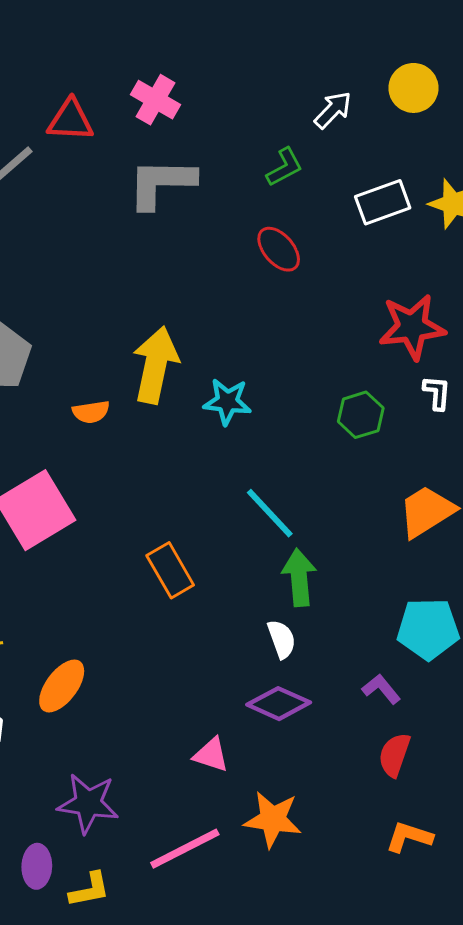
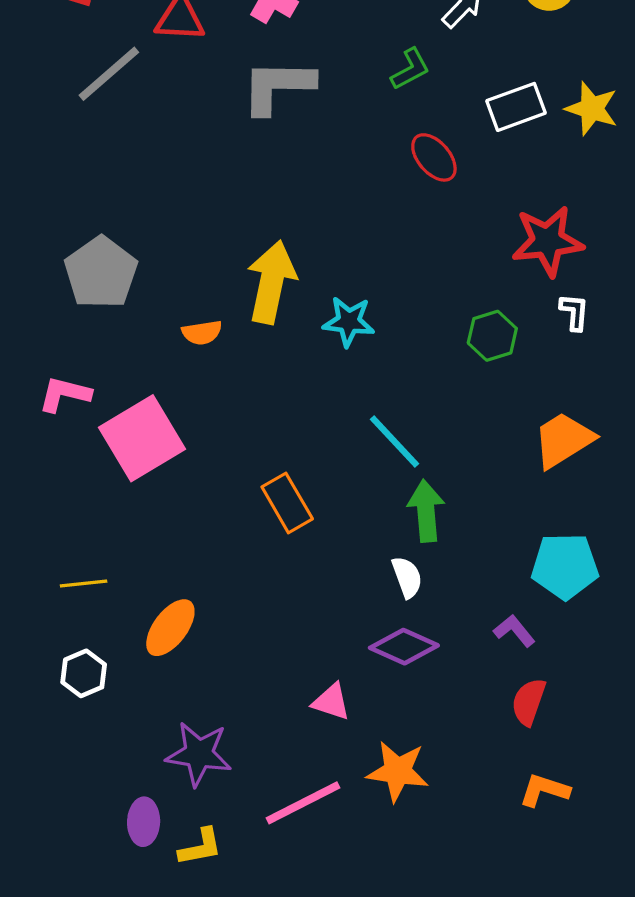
red ellipse: (279, 249) -> (434, 157), moved

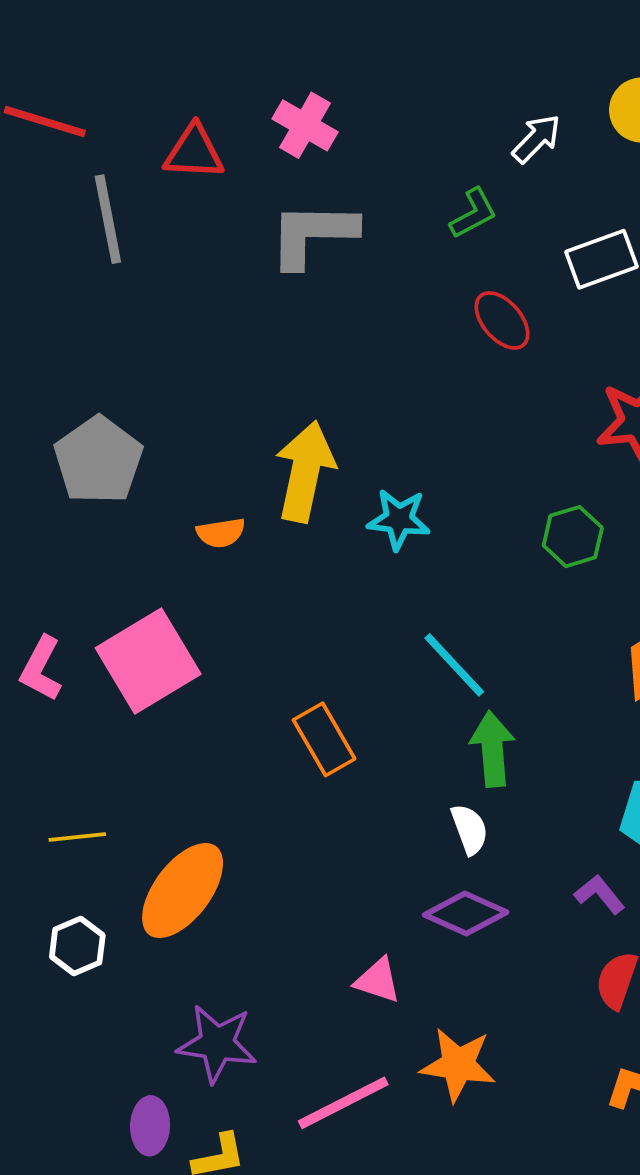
gray line: (109, 74) -> (108, 219), turned -60
pink L-shape: (65, 394) -> (41, 669), moved, turned -76
orange ellipse: (170, 628) -> (183, 891), size x1.4

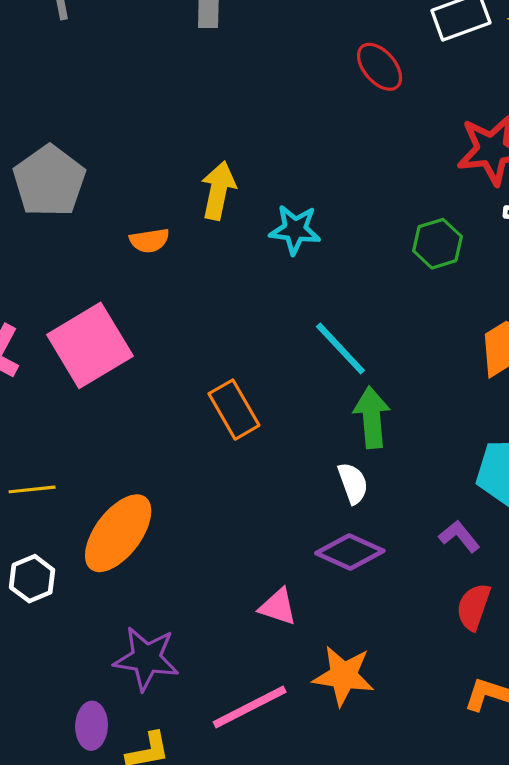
yellow arrow: (305, 472) -> (218, 190), size x0.7

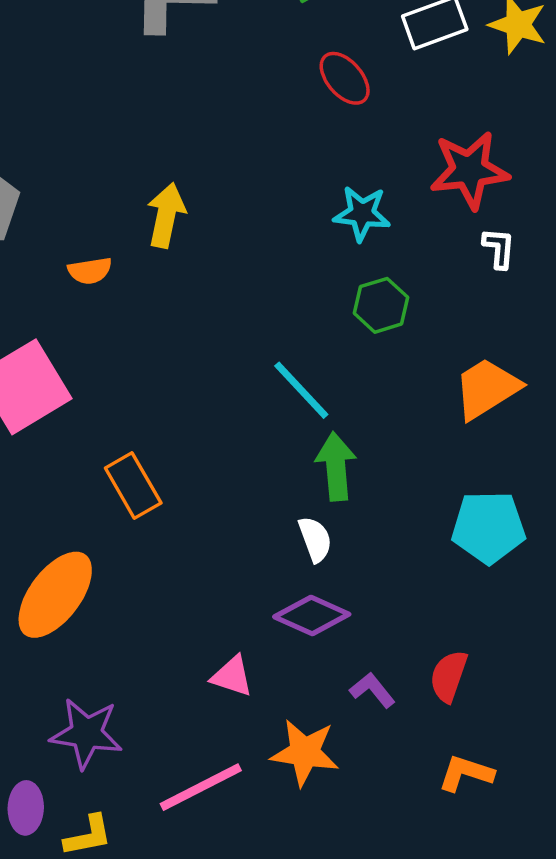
cyan star: (295, 230) -> (362, 213), moved
green hexagon: (437, 244) -> (381, 305), moved
orange rectangle: (234, 410) -> (133, 486), moved
purple L-shape: (459, 536) -> (372, 690), moved

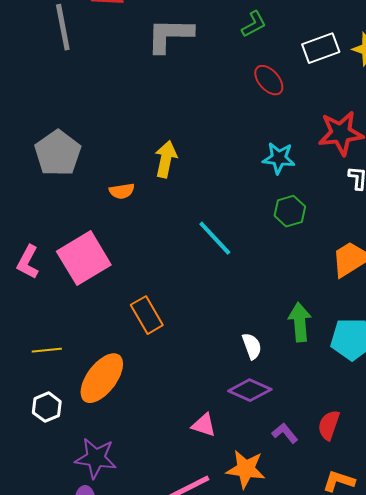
cyan line: (301, 390) -> (215, 238), moved
green arrow: (336, 466) -> (300, 322), moved
purple star: (86, 733) -> (96, 458), moved

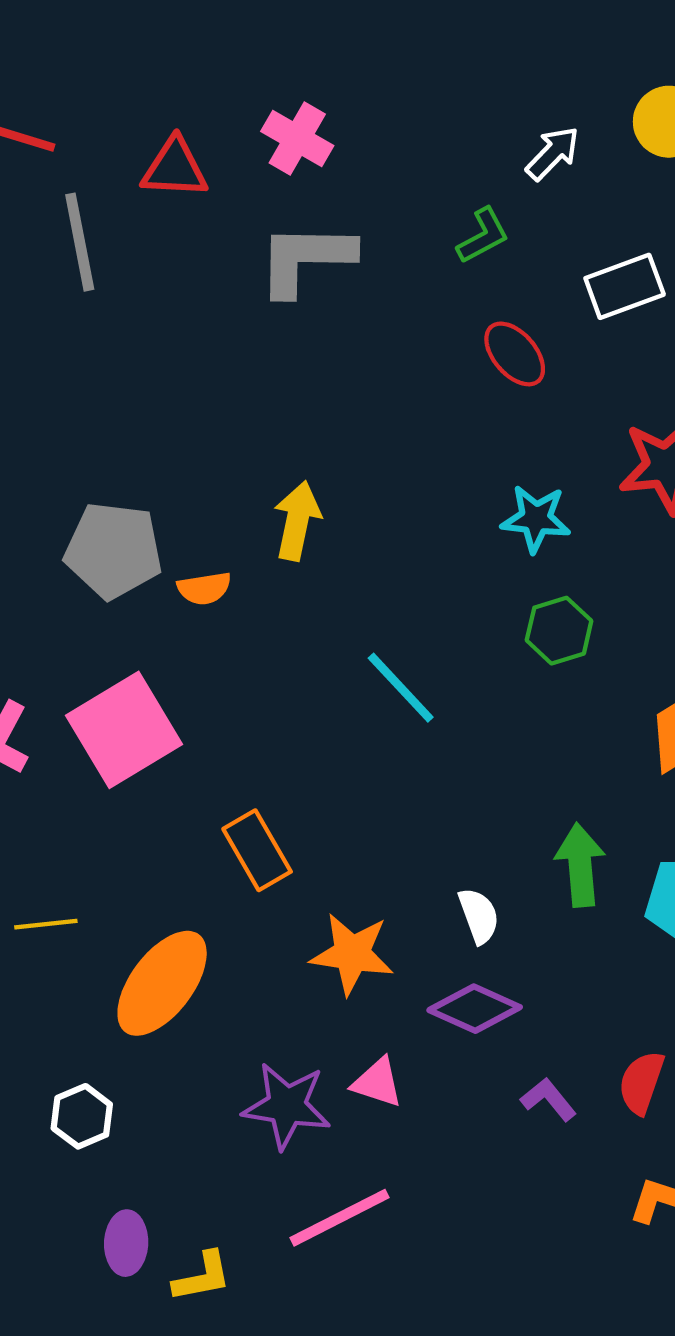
gray pentagon: (58, 153) -> (113, 550), moved, turned -30
white hexagon: (47, 407) -> (82, 1116), moved
purple star: (96, 458) -> (287, 1106), moved
orange star: (246, 469) -> (352, 954), moved

